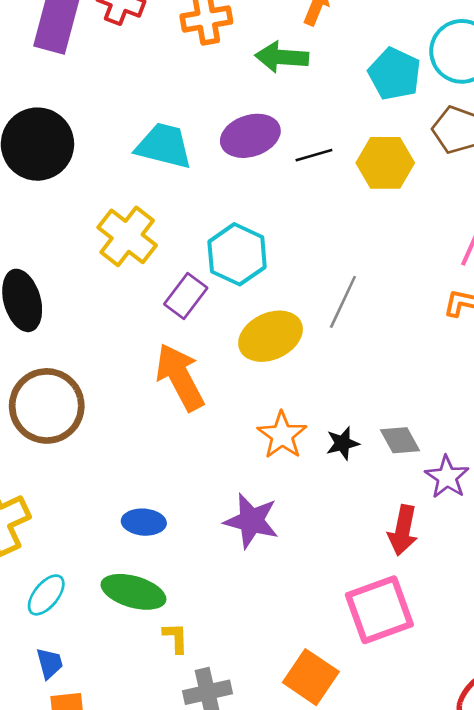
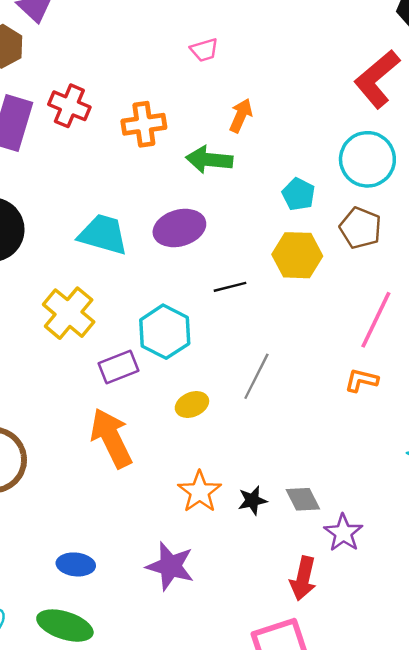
cyan pentagon: (395, 74) -> (299, 194), moved, size x0.7
black line: (314, 155) -> (230, 287), moved
purple rectangle: (186, 296) -> (119, 367), turned 30
yellow ellipse: (271, 336) -> (192, 405), size x0.6

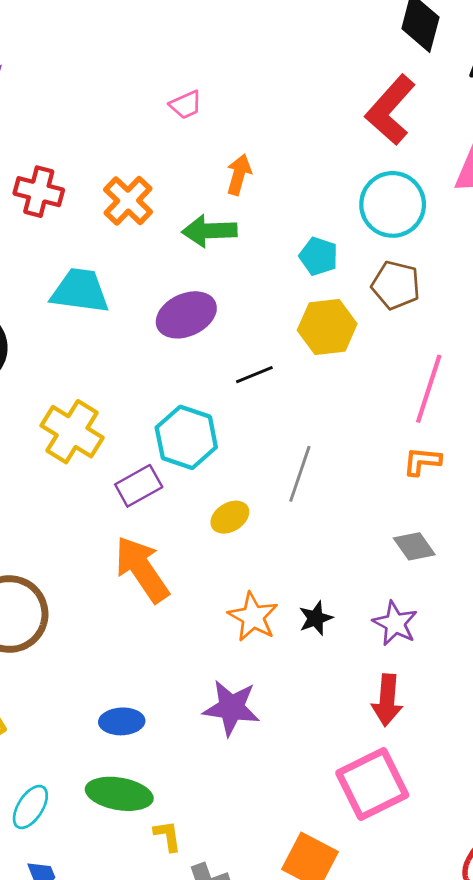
orange cross: (144, 124) -> (128, 201), turned -30
cyan trapezoid: (103, 234) -> (80, 291), moved
gray diamond: (303, 499) -> (414, 546), moved
purple star: (343, 533) -> (395, 623), moved

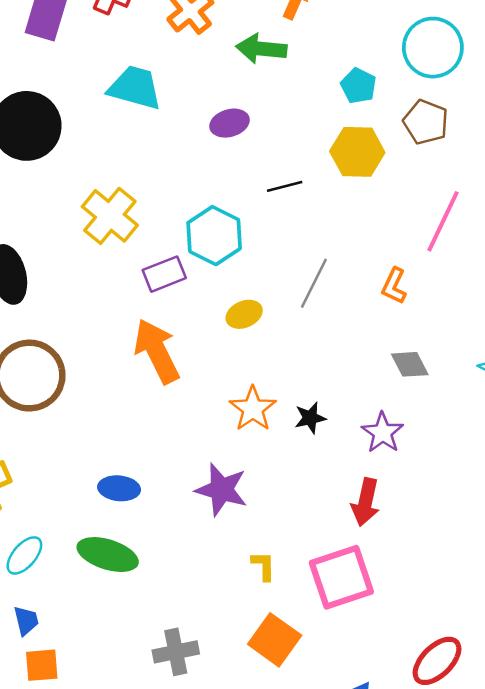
purple ellipse: (186, 315) -> (230, 123), size x0.7
orange L-shape: (422, 461) -> (394, 286), moved, turned -78
yellow L-shape: (167, 836) -> (263, 566), moved

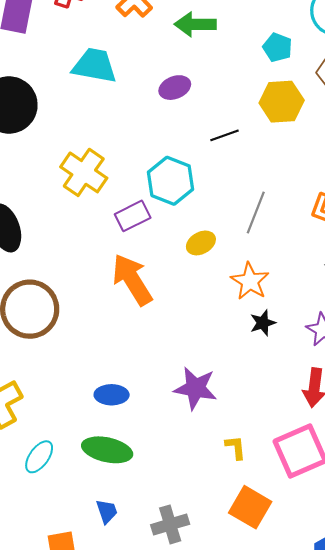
orange star: (253, 409) -> (250, 281), moved
blue trapezoid: (26, 621) -> (107, 511), moved

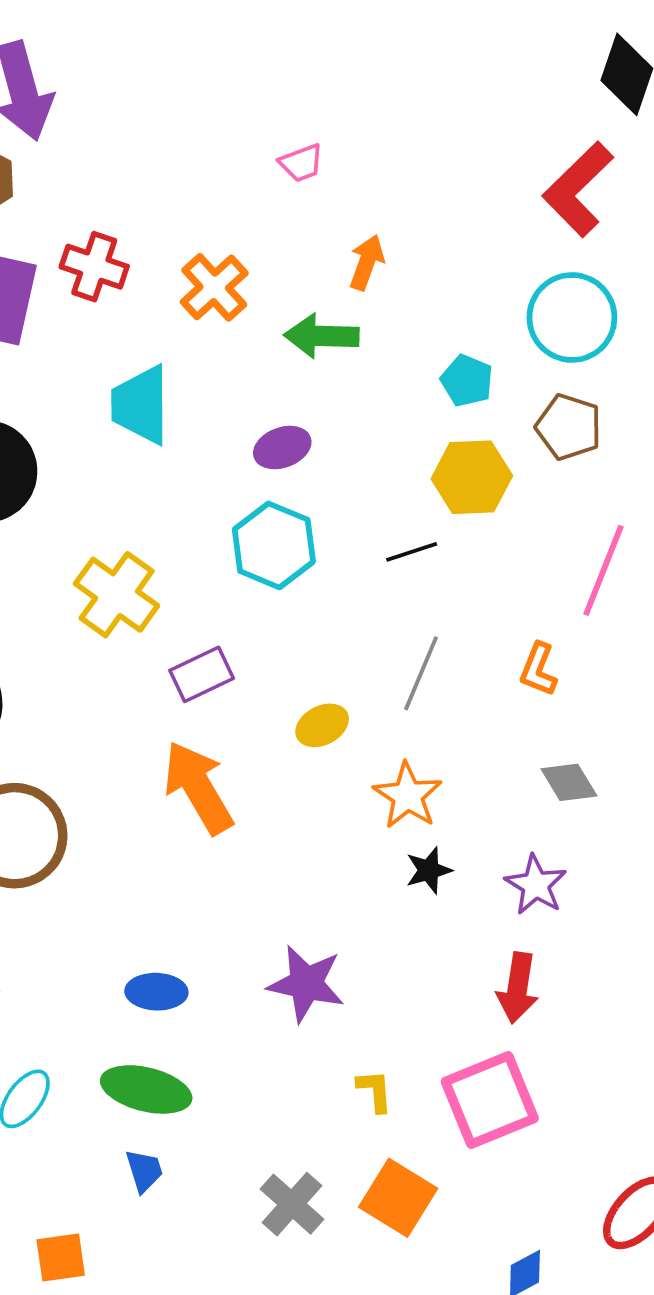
cyan trapezoid: (95, 66) -> (141, 405), turned -102
black line: (225, 135) -> (412, 552), moved
cyan hexagon: (171, 181) -> (274, 545), moved
blue trapezoid: (107, 511) -> (144, 1171), moved
gray cross: (170, 524) -> (292, 1204), moved, turned -33

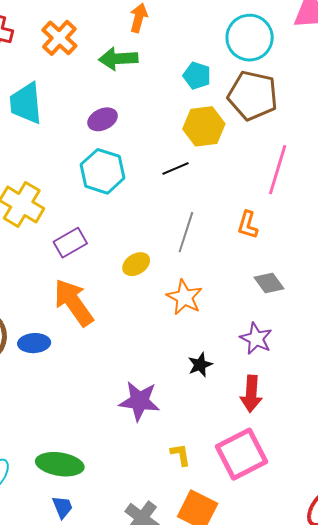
brown pentagon: (569, 427) -> (253, 96), size x1.4
black star: (429, 870) -> (200, 365), moved
blue ellipse: (156, 992) -> (34, 343), moved

